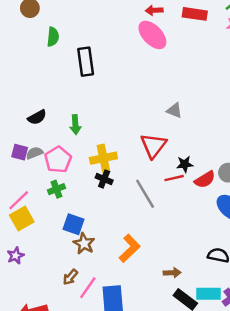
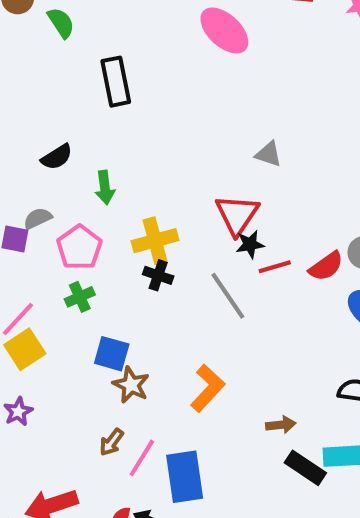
green semicircle: (53, 37) -> (61, 23), moved, turned -36
black semicircle: (37, 117) -> (57, 157), moved
gray semicircle: (34, 153) -> (38, 218), moved
black star: (185, 164) -> (250, 244), moved

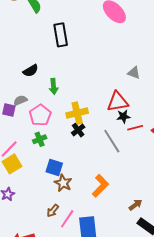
red triangle: (237, 215) -> (118, 102), turned 45
black cross: (158, 275) -> (78, 130), turned 32
brown arrow: (281, 425) -> (136, 205), turned -32

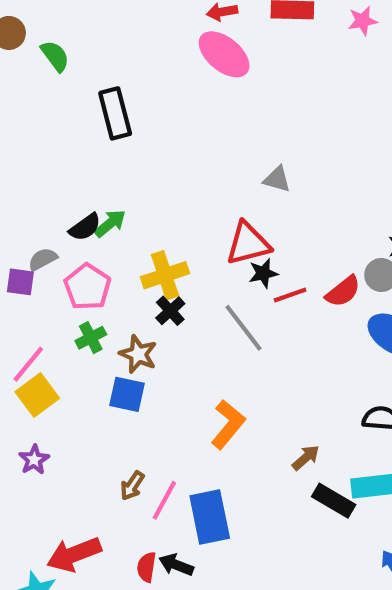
black semicircle: (31, 71) -> (85, 227), moved
green arrow: (54, 86) -> (110, 223), turned -119
brown star: (63, 183) -> (138, 354), moved

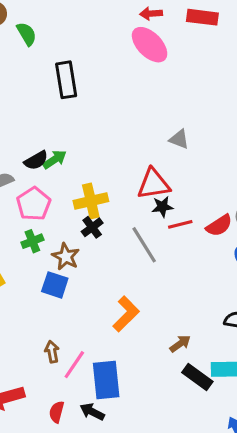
brown arrow: (132, 486) -> (52, 352), turned 130
black arrow: (176, 565) -> (92, 412), moved

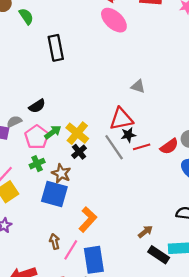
green arrow: (55, 159) -> (53, 132), moved
yellow cross: (91, 201) -> (77, 133), turned -35
gray line: (144, 245) -> (114, 147), moved
blue square: (55, 285) -> (54, 194), size x1.4
orange L-shape: (126, 314) -> (88, 219), moved

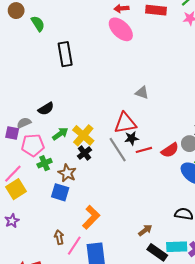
pink pentagon: (37, 137) -> (33, 145), moved, turned 30
blue square: (54, 194) -> (60, 192), size x0.7

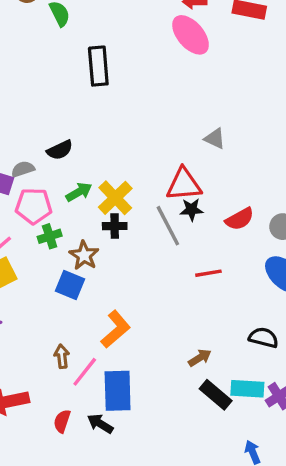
red line: (144, 150) -> (208, 273), moved
red semicircle: (170, 150) -> (240, 219), moved
black cross: (85, 153) -> (115, 226), turned 32

